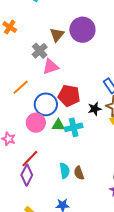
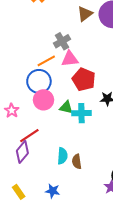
gray cross: (40, 51) -> (62, 41), moved
pink triangle: (51, 67) -> (70, 59), moved
orange line: (21, 87) -> (46, 61), moved
blue circle: (46, 104) -> (39, 81), moved

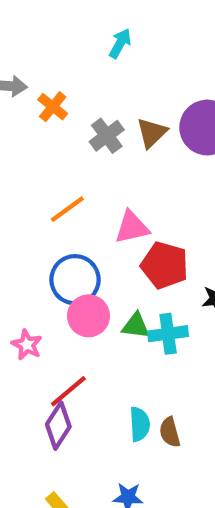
gray cross: (62, 41) -> (107, 136), moved
orange line: (46, 61) -> (67, 209), moved

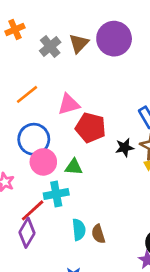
orange cross: (53, 107) -> (15, 29), turned 30
cyan cross: (168, 334) -> (56, 194), moved

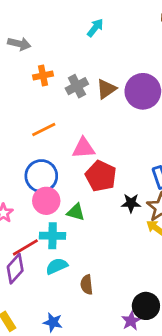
orange cross: (15, 29) -> (43, 76), moved
cyan semicircle: (79, 230) -> (57, 266), moved, turned -120

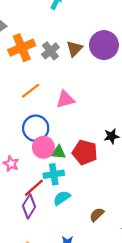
orange cross: (43, 76) -> (22, 48), size x1.6
red pentagon: (101, 176) -> (85, 152), moved
green triangle: (76, 212) -> (59, 152), moved
brown semicircle: (87, 285) -> (97, 215), moved, turned 63

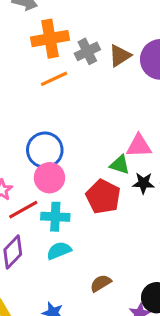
orange line: (31, 91) -> (54, 79), moved
pink triangle: (65, 99) -> (139, 146), moved
green triangle: (59, 152) -> (120, 165), moved
red line: (34, 188) -> (23, 210), moved

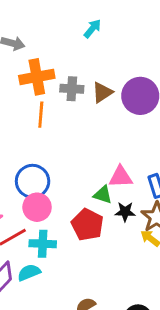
gray cross: (87, 51) -> (72, 89), turned 30
orange line: (54, 79) -> (41, 115), turned -60
cyan semicircle: (59, 251) -> (29, 272), moved

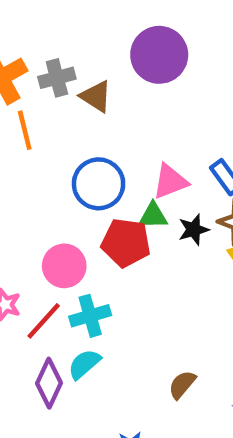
brown triangle: (102, 92) -> (96, 96), moved, turned -35
blue circle: (33, 181) -> (99, 184), moved
red pentagon: (87, 225) -> (126, 243), moved

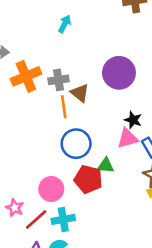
orange line: (25, 130) -> (64, 107), moved
pink triangle: (170, 181) -> (128, 138), moved
black star: (194, 230) -> (133, 120), moved, turned 30

